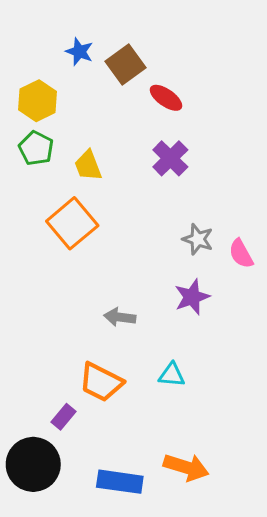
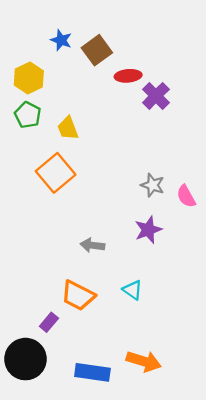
red ellipse: (166, 98) -> (128, 76), turned -40
purple cross: (170, 158) -> (156, 96), moved
cyan triangle: (172, 375) -> (133, 290), turned 30

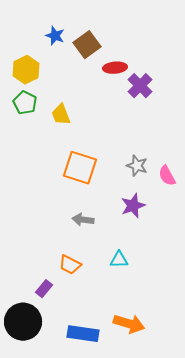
orange square: (56, 173) -> (80, 168), moved, turned -32
cyan triangle: (133, 290) -> (119, 260), turned -36
orange trapezoid: (78, 295) -> (70, 265), size x0.7

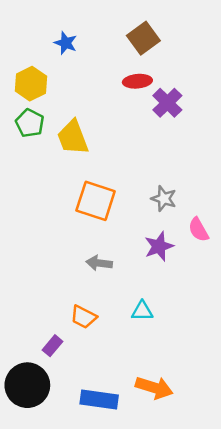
brown square: (87, 45) -> (143, 38), moved
yellow trapezoid: (61, 115) -> (73, 137), size x1.4
pink semicircle: (167, 176) -> (198, 230), moved

